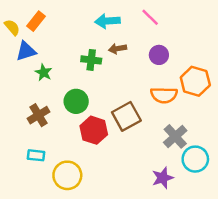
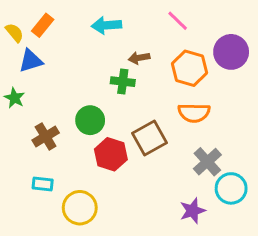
cyan arrow: (107, 21) -> (106, 25), moved
purple circle: (159, 55) -> (231, 52), moved, size x1.5
green cross: (91, 60) -> (123, 82), moved
green star: (44, 72) -> (14, 98), moved
orange hexagon: (195, 81) -> (190, 68), moved

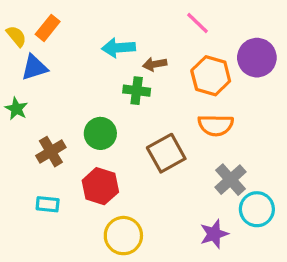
cyan arrow: (106, 25) -> (118, 48), moved
red hexagon: (111, 154) -> (100, 186), moved
yellow circle: (80, 208) -> (123, 236), moved

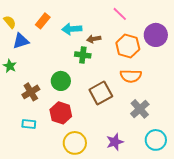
orange rectangle: (48, 28) -> (43, 21), moved
cyan circle: (257, 209) -> (156, 140), moved
purple star: (214, 234) -> (115, 142), moved

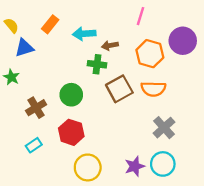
pink line: (120, 14) -> (140, 16), turned 63
brown square: (101, 93) -> (119, 89), moved
cyan rectangle: (29, 124) -> (34, 145), turned -40
cyan circle: (156, 140) -> (163, 164), moved

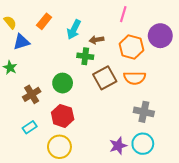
cyan arrow: (84, 34) -> (74, 30), turned -60
gray cross: (164, 128) -> (144, 112), turned -36
yellow circle: (88, 167) -> (59, 147), moved

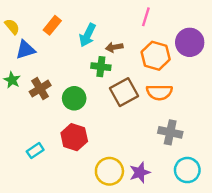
brown cross: (32, 94) -> (40, 89), moved
cyan circle: (143, 144) -> (187, 170), moved
yellow circle: (59, 147) -> (109, 171), moved

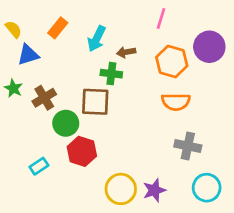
brown square: (124, 92) -> (95, 102), moved, turned 32
green circle: (74, 98) -> (66, 123), moved

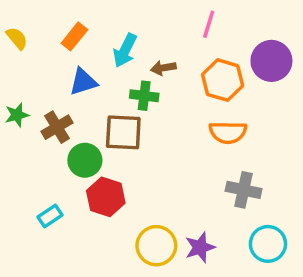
blue triangle: (28, 55) -> (83, 82), moved
green star: (13, 88) -> (17, 115), turned 30

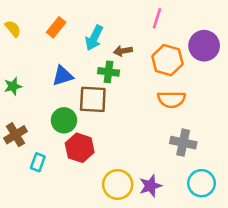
blue triangle: (83, 82) -> (63, 76), moved
brown cross: (57, 127) -> (16, 135), moved
cyan rectangle: (50, 216) -> (38, 162), turned -36

